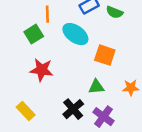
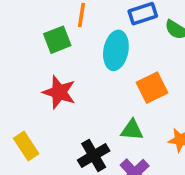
cyan ellipse: (75, 34) -> (116, 50), turned 55
orange square: (105, 55) -> (152, 88), turned 35

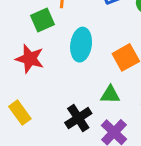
cyan ellipse: (116, 50) -> (81, 45), moved
red star: (59, 92) -> (30, 59), moved

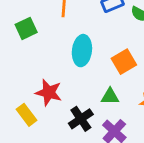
green square: (42, 20) -> (26, 28), moved
red star: (30, 59) -> (49, 92), moved

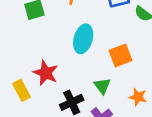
green triangle: (110, 96) -> (102, 86), turned 42

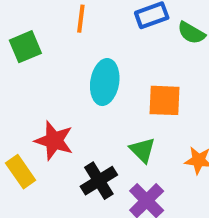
orange square: (121, 55) -> (165, 100), turned 30

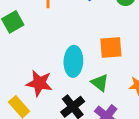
cyan ellipse: (105, 82) -> (73, 61), moved

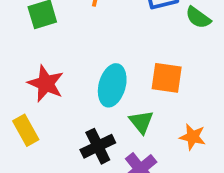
red star: (39, 83) -> (46, 84), moved

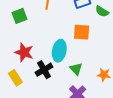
orange square: (167, 78) -> (82, 32), moved
black cross: (98, 146) -> (44, 70), moved

